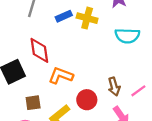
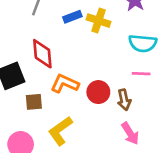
pink line: (138, 91) -> (141, 74), moved, turned 35
red circle: (87, 100) -> (98, 92), moved
brown square: (33, 103) -> (34, 102), moved

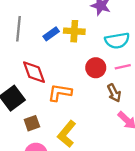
red circle: (98, 92) -> (96, 68), moved
brown square: (34, 102) -> (32, 123), moved

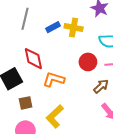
brown arrow: (114, 93) -> (101, 86), turned -112

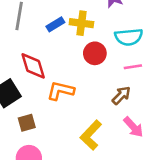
red circle: (88, 62) -> (95, 53), moved
yellow L-shape: (55, 116) -> (91, 135), moved

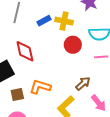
orange L-shape: (60, 91) -> (40, 87), moved
brown arrow: (121, 95) -> (83, 83), moved

